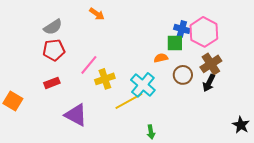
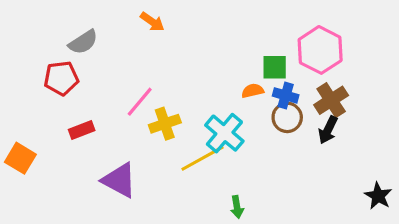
blue cross: (182, 29) -> (286, 95), moved
red pentagon: (54, 50) -> (61, 78), moved

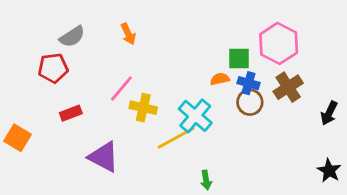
orange arrow: (152, 22) -> (128, 34), moved, turned 30
yellow cross: (165, 124) -> (143, 108), turned 32
black arrow: (328, 130) -> (329, 113), moved

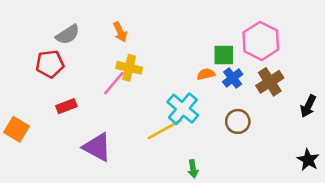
blue cross: (248, 83) -> (233, 78), turned 36
brown circle: (250, 102) -> (238, 121), moved
yellow cross: (143, 108) -> (129, 68), moved

